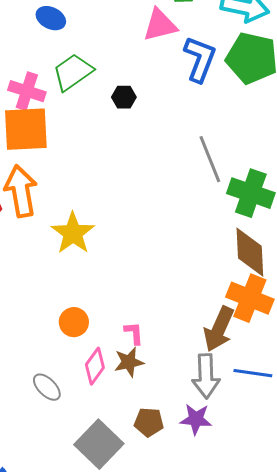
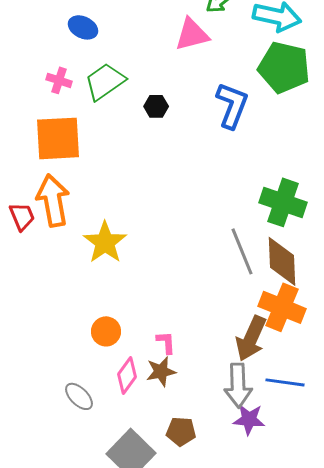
blue L-shape: (200, 59) -> (232, 105), moved
pink cross: (27, 91) -> (59, 80), moved, size x0.7
gray line: (210, 159) -> (242, 251), moved
purple star: (196, 419) -> (249, 419), moved

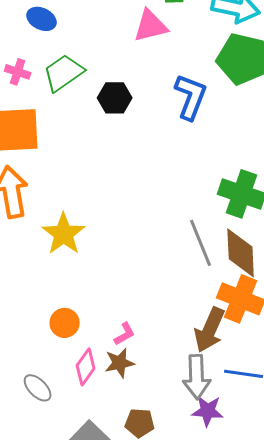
black hexagon: (156, 106) -> (115, 98), size x1.4
pink L-shape: (166, 342) -> (125, 334), turned 65

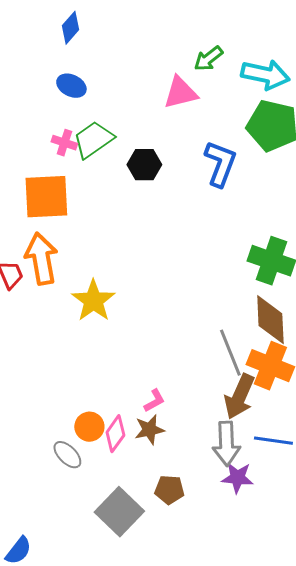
pink cross: (18, 72) -> (64, 143), moved
gray line: (201, 243) -> (230, 353), moved
orange circle: (65, 323) -> (89, 427), moved

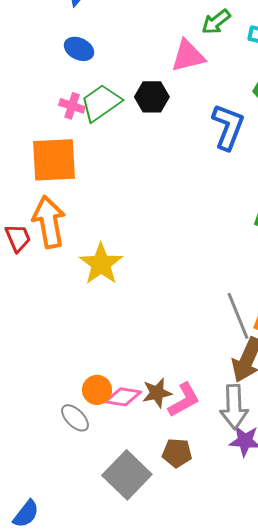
black hexagon: (144, 165) -> (152, 97), moved
pink L-shape: (154, 401) -> (184, 400), moved, size x1.5
pink diamond: (115, 434) -> (123, 397), turned 63

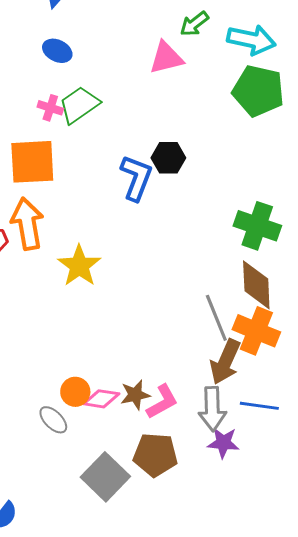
black hexagon: (152, 97) -> (168, 158), moved
blue L-shape: (228, 127) -> (136, 178), moved
brown pentagon: (177, 453) -> (155, 455), size x1.5

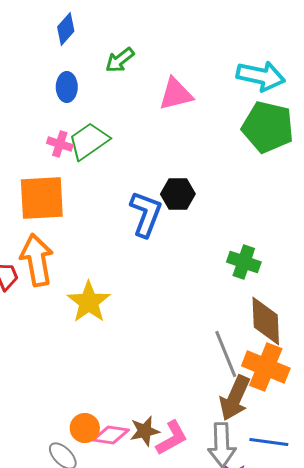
green arrow: (194, 24) -> (120, 60), moved
blue ellipse: (57, 51) -> (67, 87), turned 64
green cross: (257, 226) -> (244, 262), moved, size x0.7

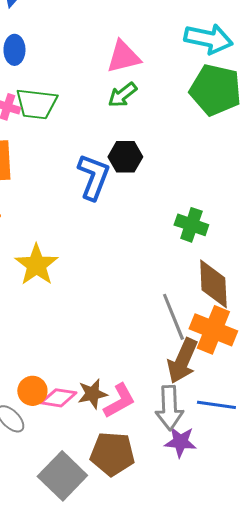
green arrow: (120, 60) -> (122, 95), moved
green trapezoid: (89, 141) -> (36, 104), turned -138

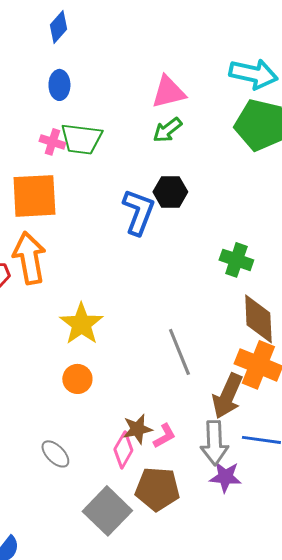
yellow star: (36, 265) -> (81, 324), moved
gray line: (173, 317) -> (179, 352), moved
orange circle: (32, 391) -> (77, 379), moved
pink diamond: (58, 398) -> (123, 450), moved, turned -69
pink L-shape: (119, 401) -> (164, 436), size x0.7

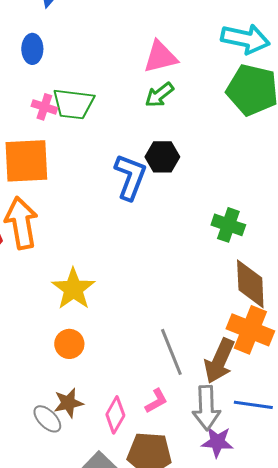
blue ellipse: (59, 85) -> (32, 49), moved
gray line: (179, 352) -> (171, 352), moved
brown star: (137, 429) -> (68, 403), moved

